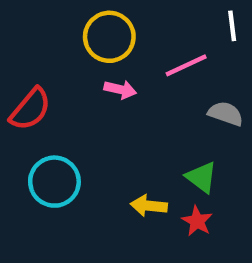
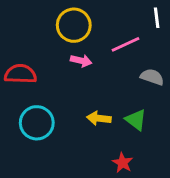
red semicircle: (30, 109) -> (20, 74), turned -128
yellow arrow: (149, 206) -> (99, 118), moved
red star: (197, 221) -> (123, 163), moved

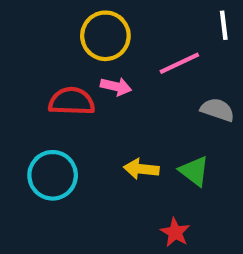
red semicircle: (20, 74) -> (72, 101), moved

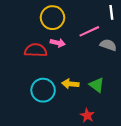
gray semicircle: (217, 110) -> (108, 45), moved
cyan circle: (53, 175) -> (43, 90), moved

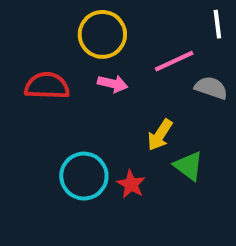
red semicircle: (36, 50) -> (47, 86), moved
yellow arrow: (70, 84) -> (160, 135), moved, turned -63
red star: (87, 115) -> (131, 184), moved

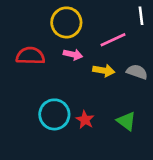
gray semicircle: (211, 88) -> (137, 72), moved
yellow arrow: (160, 135) -> (104, 70), moved, turned -114
green triangle: (189, 166) -> (126, 121), moved

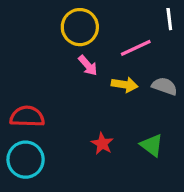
pink arrow: (73, 54) -> (88, 65), turned 36
red semicircle: (30, 56) -> (27, 117), moved
cyan circle: (54, 114) -> (26, 160), moved

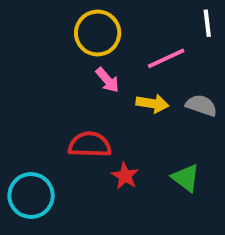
red semicircle: (27, 117) -> (90, 145), moved

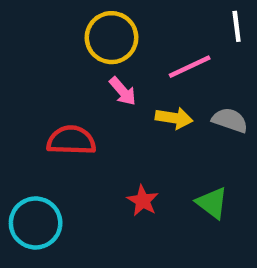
red semicircle: (90, 145) -> (71, 140), moved

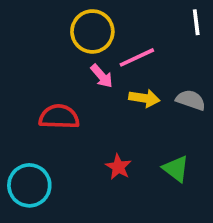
pink line: (190, 67) -> (137, 57), moved

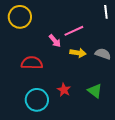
yellow circle: (92, 31) -> (20, 17), moved
cyan circle: (29, 185) -> (37, 100), moved

